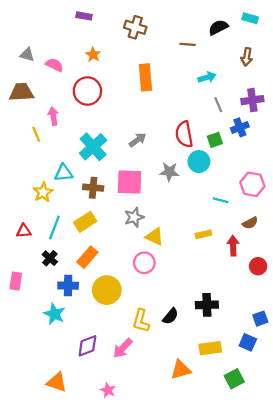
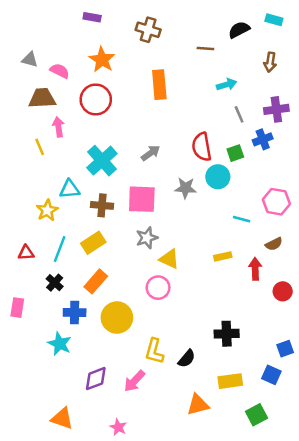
orange star: (93, 55) -> (102, 60), size x1.5
brown trapezoid: (21, 92) -> (42, 98), moved
black semicircle: (170, 316) -> (187, 359), moved

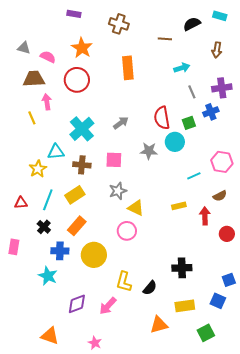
pink square: (142, 199) -> (114, 160), size x0.7
cyan line: (242, 219) -> (194, 176), turned -40

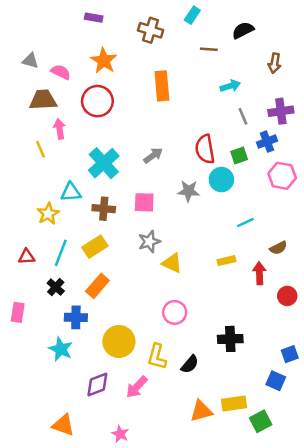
cyan rectangle: (220, 16) -> (192, 15), moved, turned -72
pink hexagon: (222, 162) -> (282, 176), moved
pink circle: (127, 231) -> (175, 312), moved
yellow circle: (94, 255) -> (119, 341), moved
yellow rectangle: (185, 306) -> (234, 403), moved

